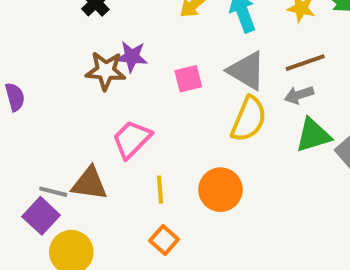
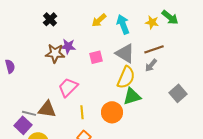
gray arrow: (299, 95) -> (151, 65), turned -32
green triangle: (313, 135) -> (132, 96), moved

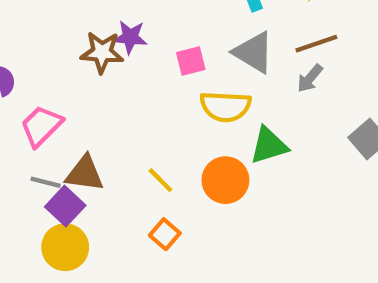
yellow semicircle: (126, 77) -> (225, 106), moved, turned 70
pink trapezoid: (68, 87) -> (41, 126), moved
yellow line: (82, 112) -> (160, 180), turned -40
purple square: (23, 125) -> (65, 206), moved

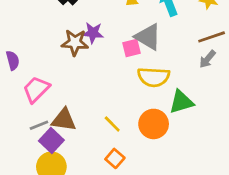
gray triangle: (254, 52) -> (148, 37), moved
gray line: (46, 182) -> (39, 125), turned -36

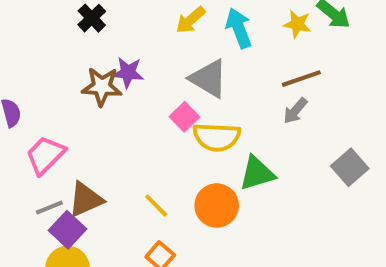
pink square: (131, 48) -> (184, 117), moved, turned -30
brown triangle: (64, 120) -> (86, 199), turned -32

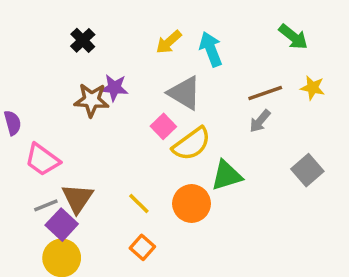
yellow star: (297, 24) -> (313, 88), moved
yellow semicircle: (217, 137) -> (192, 144), turned -39
pink trapezoid: (45, 155) -> (42, 160), turned -99
brown triangle: (86, 199) -> (77, 198), turned -32

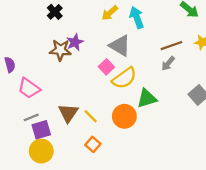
purple star: (114, 88) -> (75, 42), turned -30
brown triangle: (77, 198) -> (68, 113), moved
purple square: (62, 225) -> (41, 130), turned 30

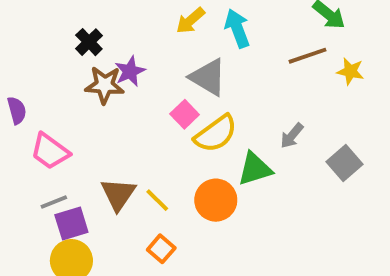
black cross: (55, 12) -> (89, 42), moved
brown line: (171, 46) -> (307, 56), moved
gray arrow: (168, 64) -> (292, 136), moved

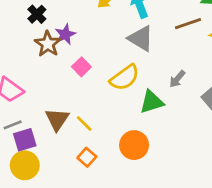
gray triangle: (208, 77) -> (141, 38), moved
brown star: (105, 85) -> (48, 44), turned 30
pink square: (185, 114) -> (81, 67), moved
orange circle: (216, 200) -> (134, 145), moved

